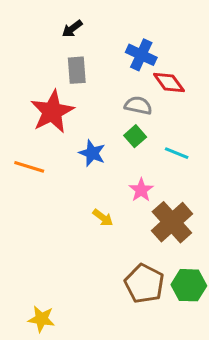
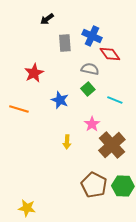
gray rectangle: (77, 70) -> (65, 43), moved
red star: (52, 112) -> (34, 73), size x0.7
yellow arrow: (103, 218) -> (67, 142), turned 56

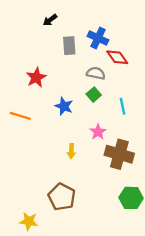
cyan line: (115, 100) -> (123, 106), turned 56
brown cross: (112, 145) -> (119, 154), turned -32
brown pentagon: (94, 185) -> (62, 197), moved

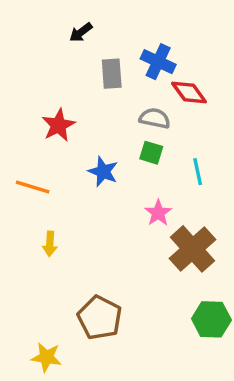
green square: (94, 95) -> (151, 153), turned -32
yellow arrow: (71, 151) -> (50, 244), moved
brown cross: (119, 154) -> (193, 249), turned 32

